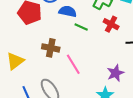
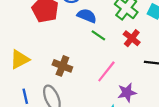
brown cross: (51, 48) -> (62, 66), moved
pink line: (73, 64) -> (106, 71), moved, turned 60

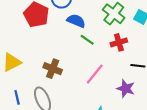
red cross: (132, 38) -> (119, 42), turned 35
purple star: (127, 93) -> (126, 89), moved, turned 30

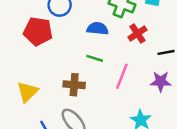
blue semicircle: (76, 21) -> (98, 29), moved
green line: (87, 40) -> (95, 58), moved

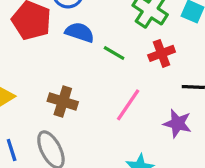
blue semicircle: (98, 29) -> (80, 32), moved
green line: (95, 58) -> (114, 53), moved

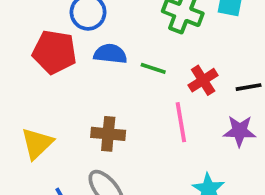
red cross: (162, 53) -> (203, 80), moved
pink line: (128, 105) -> (181, 122), turned -32

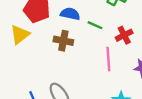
brown cross: (108, 134) -> (63, 41), moved
yellow triangle: (37, 143) -> (20, 35), moved

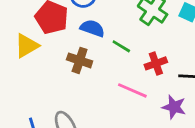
pink line: (108, 59) -> (132, 90), turned -70

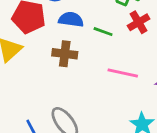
red cross: (156, 63) -> (139, 22), moved

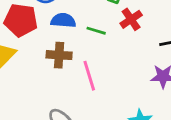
pink line: (123, 73) -> (89, 76), moved, turned 64

